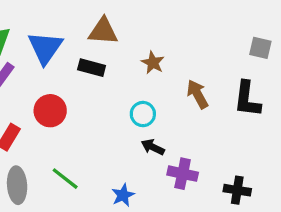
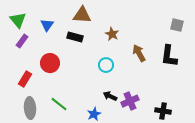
blue triangle: (45, 48) -> (47, 25), size x0.6
black arrow: (153, 147) -> (110, 96), moved
purple cross: (183, 174) -> (130, 101), turned -36

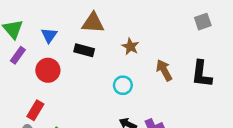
gray square: (177, 25) -> (203, 22), moved, turned -32
red circle: (50, 63) -> (48, 70), moved
red rectangle: (25, 79) -> (35, 110), moved

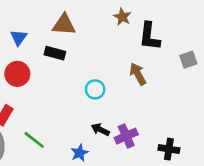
gray square: (203, 22) -> (188, 60), moved
brown star: (130, 47) -> (122, 17), moved
black L-shape: (202, 74) -> (150, 36), moved

